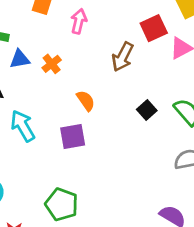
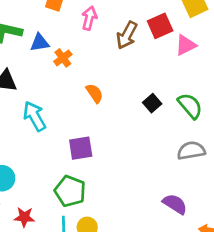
brown arrow: (123, 57) -> (127, 35), moved
blue triangle: (20, 59) -> (40, 43), moved
purple square: (73, 137) -> (81, 148), moved

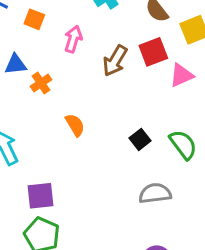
purple square: (81, 148) -> (41, 196), moved
gray semicircle: (191, 151) -> (155, 193), moved

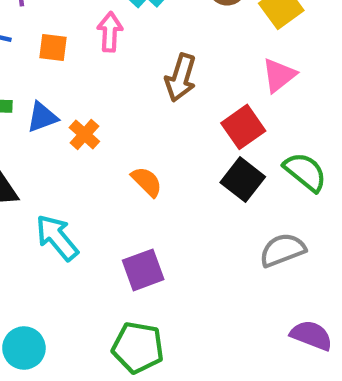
pink arrow: (73, 39) -> (110, 32), moved
red square: (153, 52) -> (243, 127), moved
black square: (140, 139) -> (243, 180), size x1.4
purple square: (41, 196) -> (143, 270), moved

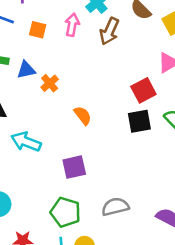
brown arrow: (181, 78) -> (109, 31), moved
black square: (243, 180) -> (139, 121), turned 35
cyan arrow: (57, 238) -> (26, 142), turned -36
gray semicircle: (282, 250) -> (115, 207), moved

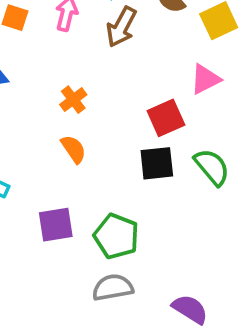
orange cross: (50, 83) -> (73, 100), moved
green pentagon: (65, 212) -> (116, 236), moved

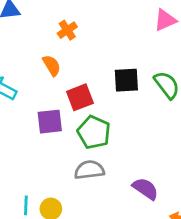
red square: (166, 118) -> (80, 97), moved
orange semicircle: (74, 149) -> (52, 65), moved

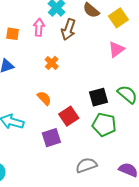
orange cross: (67, 30) -> (52, 63), moved
green pentagon: (94, 132) -> (104, 125), moved

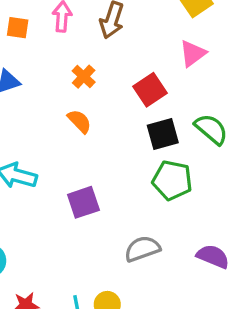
orange semicircle: (44, 98) -> (79, 121), moved
red square: (69, 116) -> (150, 90), moved

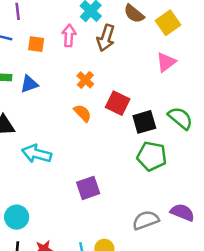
red square: (150, 90) -> (118, 103), moved, turned -30
purple square: (83, 202) -> (88, 188), moved
gray semicircle: (142, 249) -> (146, 220), moved

